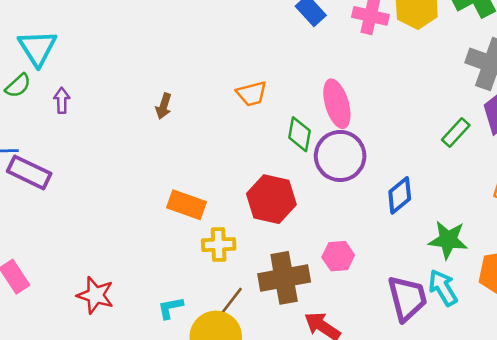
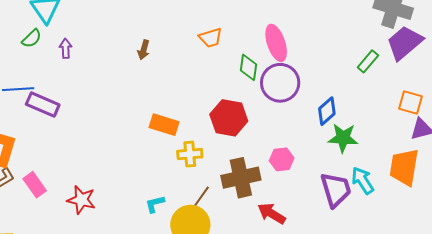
green star: (448, 240) -> (343, 138), moved
red star: (95, 295) -> (81, 200), moved

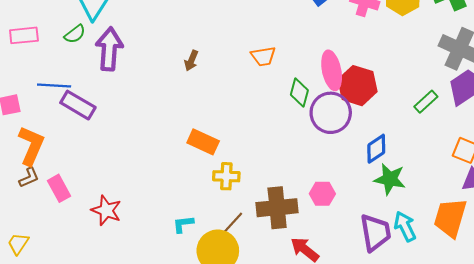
purple arrow: (66, 48) -> (109, 49), size x2.0
red hexagon: (229, 118) -> (357, 86), moved

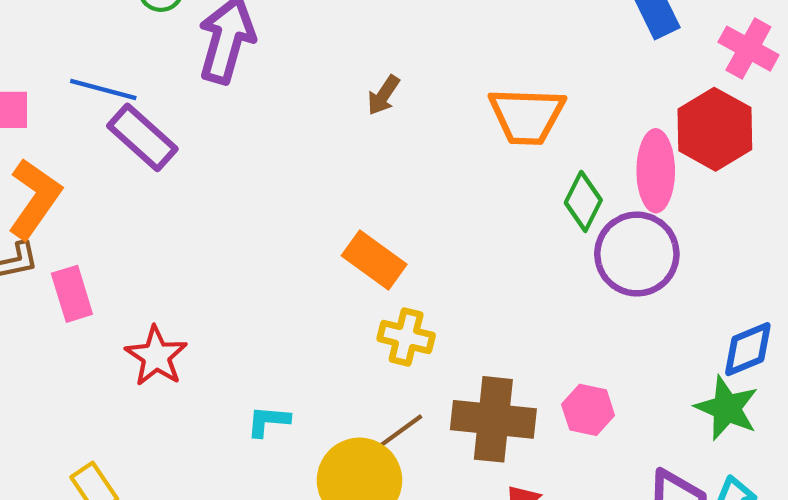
orange trapezoid: (263, 56) -> (527, 116), size x1.5
red hexagon: (357, 86) -> (715, 129), moved
blue diamond: (376, 149) -> (748, 349), moved
cyan L-shape: (183, 224) -> (268, 421), moved

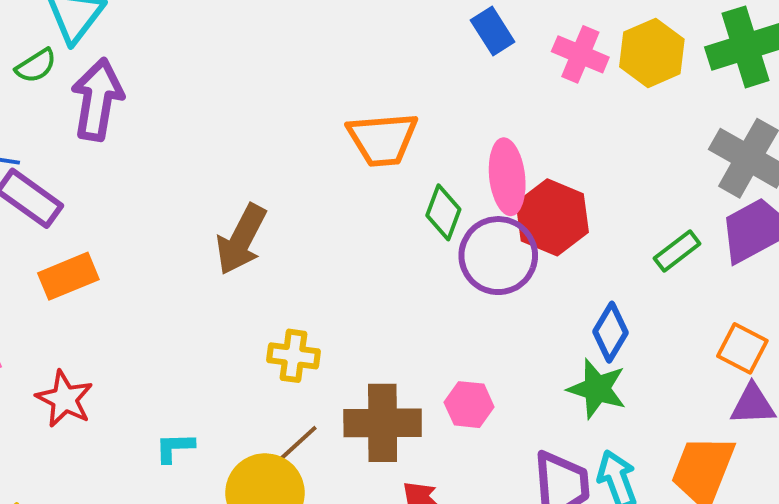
brown arrow: (383, 95) -> (241, 239), moved, size x1.8
red hexagon: (715, 129) -> (552, 217), moved
orange rectangle: (374, 260) -> (68, 276), moved, turned -52
blue diamond: (748, 349) -> (610, 332), turned -30

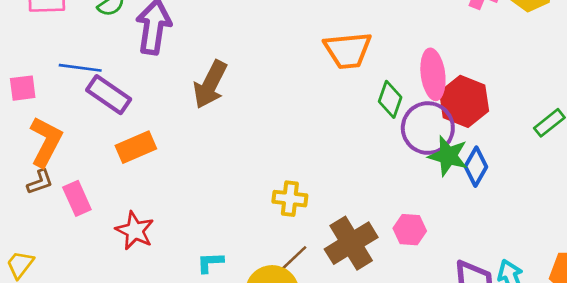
brown arrow: (241, 239) -> (210, 84), moved
blue diamond: (610, 332) -> (476, 167), moved
green star: (597, 389) -> (448, 156), moved
brown cross: (383, 423) -> (351, 243), turned -30

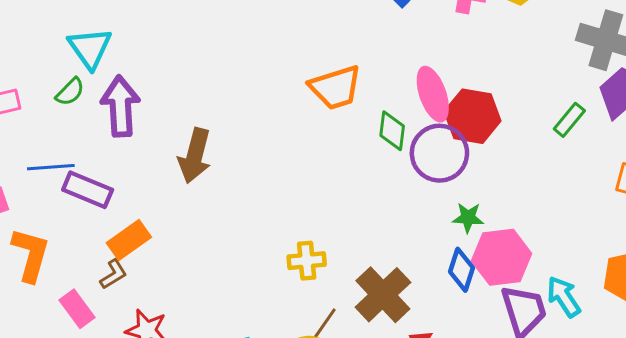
green star: (448, 156) -> (468, 218), moved, size x0.7
blue diamond: (476, 167) -> (462, 270), moved
brown L-shape: (40, 182) -> (113, 274), moved
pink hexagon: (410, 230) -> (502, 257), moved, size x1.6

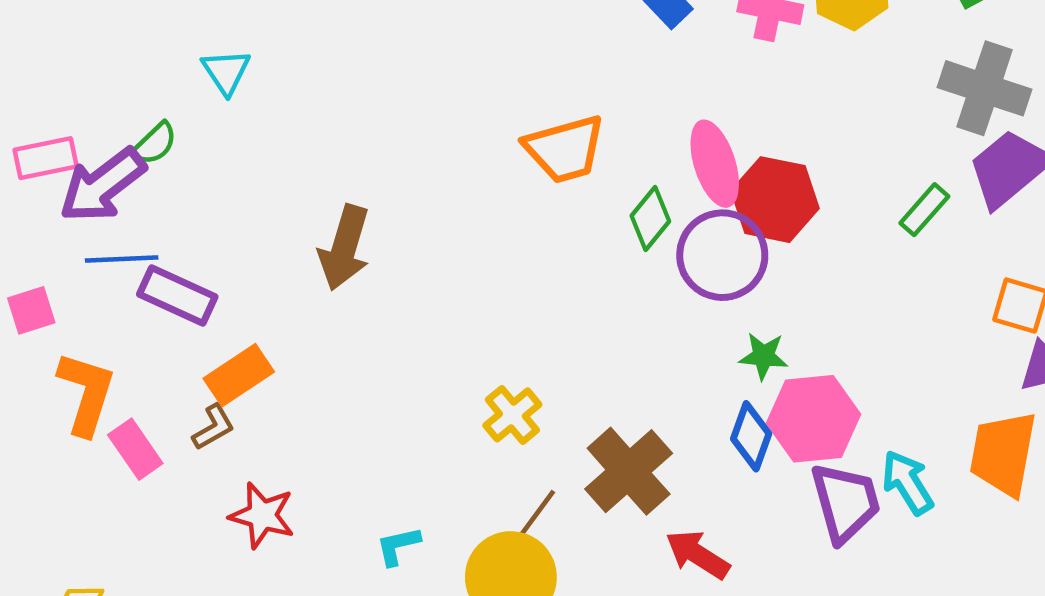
cyan triangle: (90, 48) -> (226, 72), moved, size x0.7
purple arrow: (120, 106) -> (102, 185), moved, turned -126
green diamond: (392, 131) -> (650, 219), turned 30
yellow cross: (307, 261) -> (512, 415), turned -36
pink rectangle: (77, 309) -> (135, 449), moved

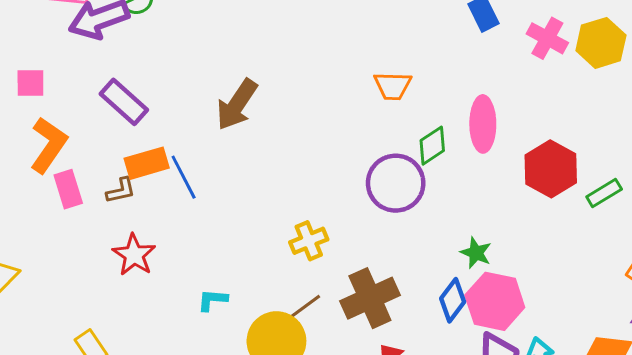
orange trapezoid: (565, 149) -> (393, 86), size x0.7
red hexagon: (775, 200) -> (551, 169), moved
purple circle: (722, 255) -> (396, 183), moved
blue line: (122, 259) -> (184, 177), moved, turned 48

